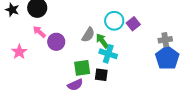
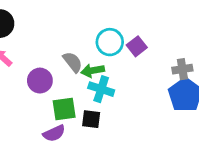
gray semicircle: (88, 35) -> (73, 62), turned -70
green arrow: (102, 41) -> (93, 71), turned -63
purple circle: (56, 42) -> (40, 81), moved

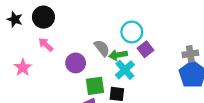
purple square: (137, 46) -> (146, 49), moved
cyan cross: (101, 89) -> (125, 70), turned 30

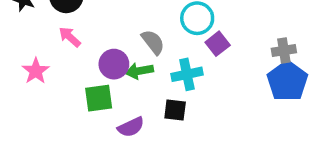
green arrow: (118, 55) -> (139, 71), moved
cyan cross: (125, 70) -> (187, 74), turned 30
green square: (95, 86) -> (99, 98), moved

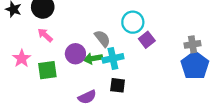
cyan cross: (187, 74) -> (113, 58), moved
green square: (99, 98) -> (47, 70), moved

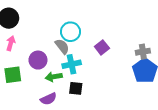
cyan circle: (133, 22) -> (70, 32), moved
pink arrow: (45, 35) -> (11, 43), turned 64
green arrow: (93, 58) -> (54, 77), moved

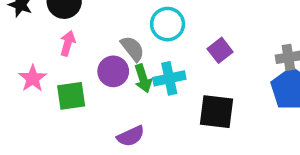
gray semicircle: (62, 46) -> (132, 49), moved
green arrow: (54, 77) -> (143, 78), moved, turned -98
black square: (76, 88) -> (217, 112), moved, size x1.5

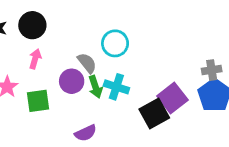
purple square: (220, 50) -> (172, 98), moved, size x1.5
cyan cross: (169, 78) -> (116, 87), turned 30
black square: (217, 112) -> (154, 113), turned -36

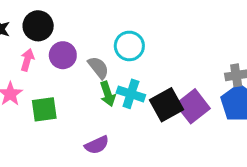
pink arrow: (35, 59) -> (27, 60), moved
purple circle: (72, 81) -> (63, 55), moved
black square: (154, 113) -> (166, 105), moved

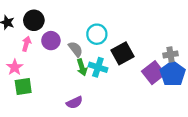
black square: (166, 105) -> (122, 53), moved
purple square: (193, 106) -> (153, 73), moved
green square: (44, 109) -> (23, 86), moved

